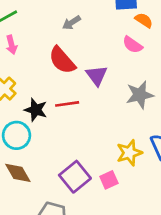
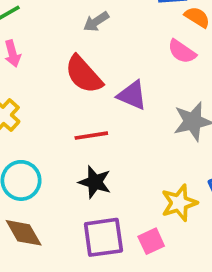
purple triangle: (97, 75) -> (132, 95), turned -30
black star: (36, 110) -> (95, 182), moved
purple square: (75, 177) -> (103, 237), turned 32

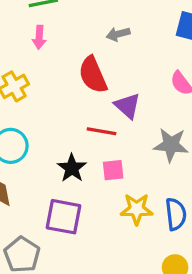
red line: (91, 136) -> (101, 131), moved
pink square: (151, 241) -> (113, 170), moved

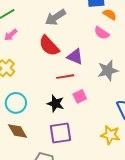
gray arrow: (118, 34) -> (55, 17), size x1.5
pink arrow: (39, 37) -> (11, 35), turned 64
yellow star: (137, 209) -> (110, 135), moved, turned 30

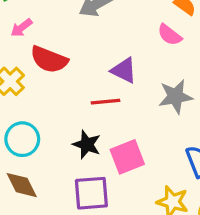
red semicircle: (49, 46) -> (49, 60), moved, turned -30
pink square: (80, 96) -> (127, 157), moved, size x1.5

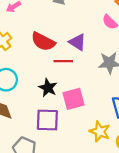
red semicircle: (49, 60) -> (43, 42), moved

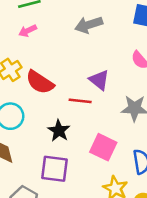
red semicircle: (43, 42) -> (40, 82), moved
pink square: (73, 99) -> (103, 147), moved, turned 35

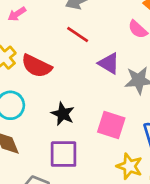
purple triangle: (99, 80) -> (109, 63), moved
red line: (80, 101) -> (78, 34), moved, turned 35

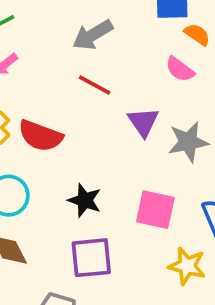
purple triangle: (109, 63) -> (143, 122), turned 30

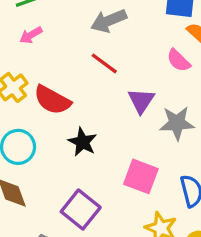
black star: (85, 200) -> (82, 142), moved
purple square: (91, 258) -> (81, 209), turned 36

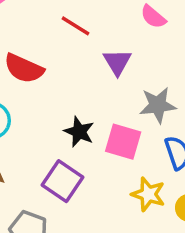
gray star: (177, 123) -> (158, 105), moved
black star: (82, 142) -> (79, 132), moved

